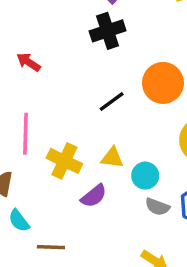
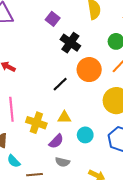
black cross: (108, 31) -> (70, 43), moved, turned -30
cyan circle: (145, 176) -> (85, 135), moved
gray semicircle: (157, 207) -> (62, 162), moved

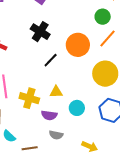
black cross: (70, 43) -> (40, 32), moved
purple semicircle: (56, 141) -> (49, 115), turned 56

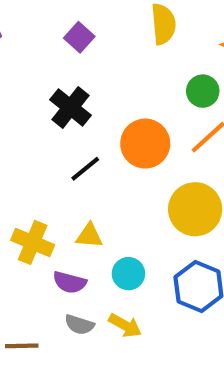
yellow arrow: (90, 146) -> (125, 325), moved

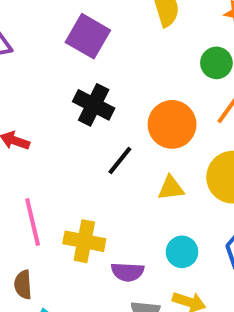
purple square: (79, 37) -> (88, 36), size x1.5
yellow triangle: (89, 236) -> (171, 188), moved

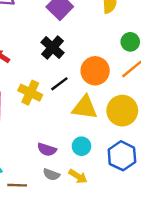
yellow triangle: (171, 188) -> (85, 107), size x1.6
yellow cross: (84, 241) -> (30, 93), moved

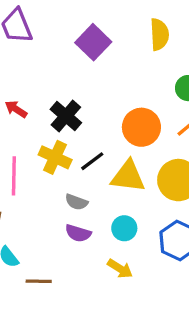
black cross: (53, 48) -> (66, 116), moved
black line: (59, 84) -> (92, 161), moved
gray semicircle: (51, 174) -> (76, 202), moved

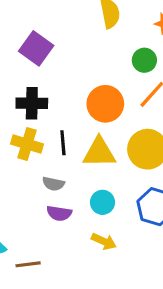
purple square: (93, 42) -> (36, 48), moved
black cross: (66, 116) -> (32, 103), turned -32
black line: (92, 161) -> (63, 143), turned -50

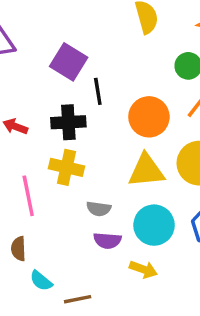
black line: (63, 143) -> (98, 91), moved
cyan circle: (102, 202) -> (154, 225), size x1.5
yellow arrow: (104, 241) -> (143, 269), moved

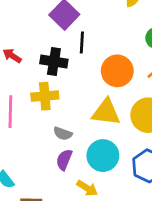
yellow cross: (66, 167) -> (45, 96), turned -30
purple semicircle: (107, 241) -> (64, 160), turned 95

